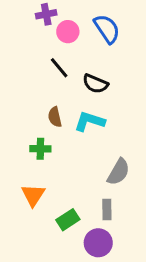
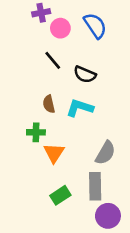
orange triangle: (33, 195) -> (54, 153), moved
gray rectangle: (107, 210) -> (95, 186), size x1.5
purple circle: (98, 243) -> (108, 216), moved

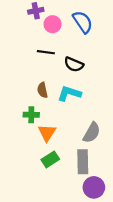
black line: (53, 60) -> (46, 52), turned -42
green rectangle: (60, 195) -> (50, 159), moved

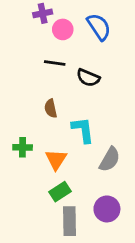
cyan L-shape: (69, 93) -> (83, 130), moved, turned 65
green cross: (31, 115) -> (23, 147), moved
gray rectangle: (83, 162) -> (69, 221), moved
purple circle: (94, 187) -> (107, 209), moved

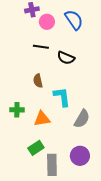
orange triangle: (56, 159) -> (42, 119), turned 48
green rectangle: (60, 192) -> (36, 148), moved

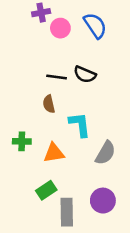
black line: (41, 47) -> (57, 77), moved

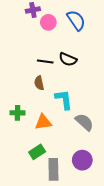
gray semicircle: (105, 153) -> (84, 122), turned -78

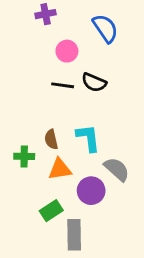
pink circle: (48, 22) -> (67, 51), moved
brown semicircle: (39, 83) -> (51, 139), moved
purple circle: (82, 160) -> (91, 191), moved

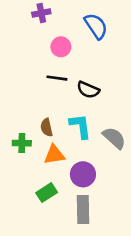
black semicircle: (94, 82) -> (88, 90), moved
gray semicircle: (117, 169) -> (114, 138), moved
gray rectangle: (74, 235) -> (83, 209), moved

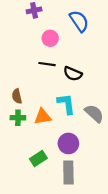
brown semicircle: (47, 127) -> (17, 96), moved
orange triangle: (54, 155) -> (43, 117), moved

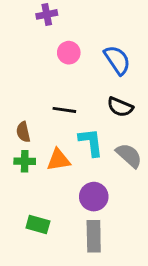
blue semicircle: (79, 21) -> (117, 60), moved
black line: (47, 64) -> (64, 110), moved
black semicircle: (73, 74) -> (120, 107), moved
green rectangle: (38, 158) -> (38, 224), moved, turned 49

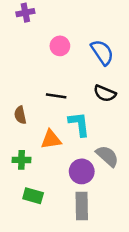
purple cross: (47, 14) -> (25, 13), moved
gray semicircle: (129, 155) -> (107, 156), moved
green cross: (25, 161) -> (22, 160), moved

